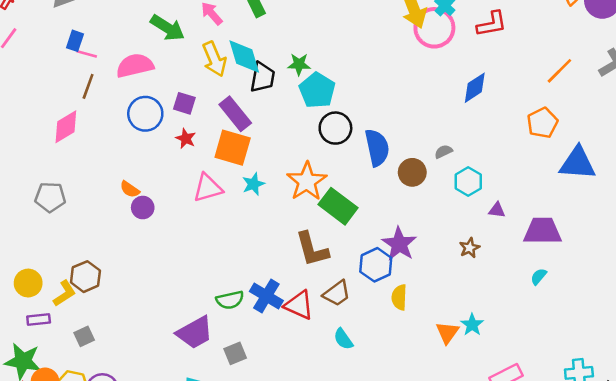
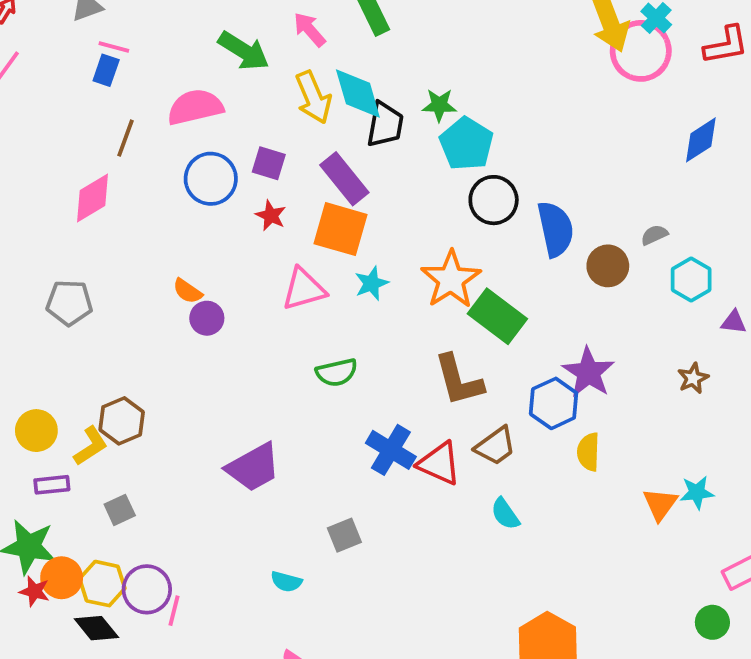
pink line: (87, 54) -> (114, 47), moved
green semicircle: (230, 300) -> (337, 372), moved
cyan star: (472, 325) -> (697, 493), turned 30
purple trapezoid: (195, 333) -> (253, 467), moved

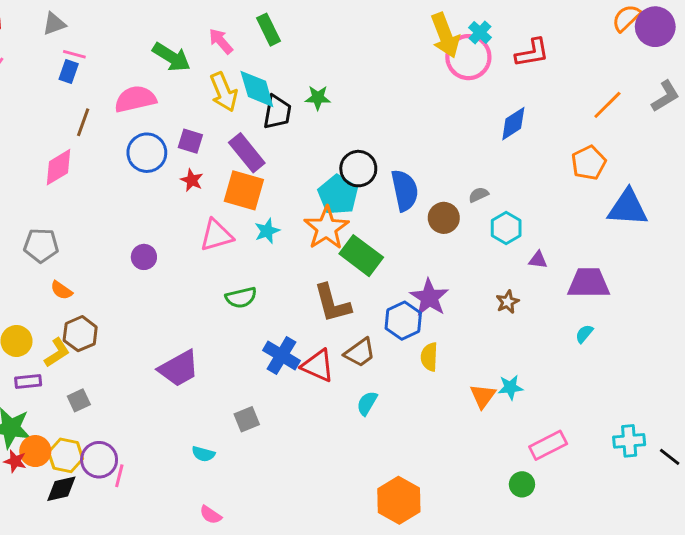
cyan pentagon: (466, 144) -> (338, 195), moved
orange semicircle: (187, 291) -> (61, 290), moved
cyan semicircle: (505, 514) -> (367, 403), turned 65
black diamond: (96, 628) -> (61, 489), turned -64

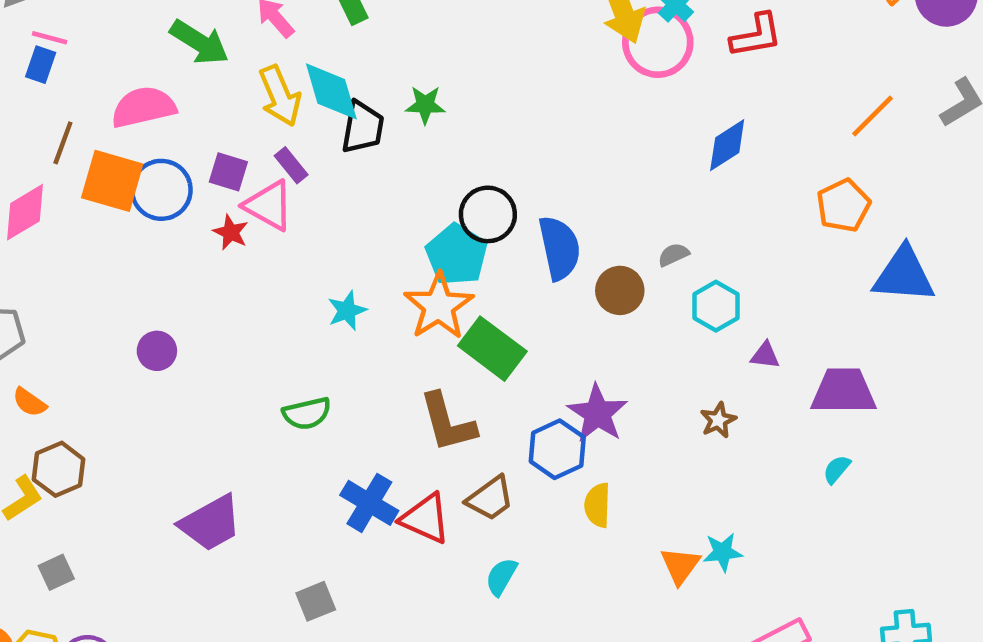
purple rectangle: (247, 153) -> (291, 165), moved, size x0.6
orange square: (244, 190) -> (112, 181), moved
pink triangle: (216, 235) -> (269, 205), moved, turned 45

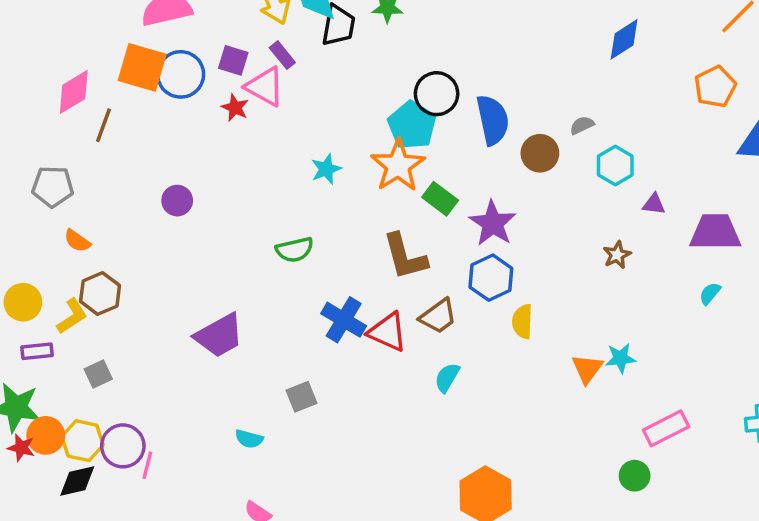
brown line: (63, 143) -> (104, 125), moved
green rectangle: (492, 349) -> (440, 199), size x0.7
purple star: (597, 413) -> (493, 223), moved

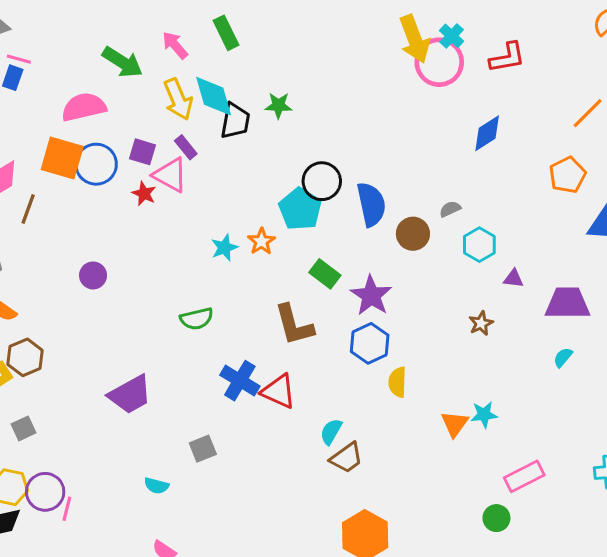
orange star: (398, 166) -> (262, 241), moved, size x0.6
brown trapezoid: (438, 316) -> (347, 458), moved

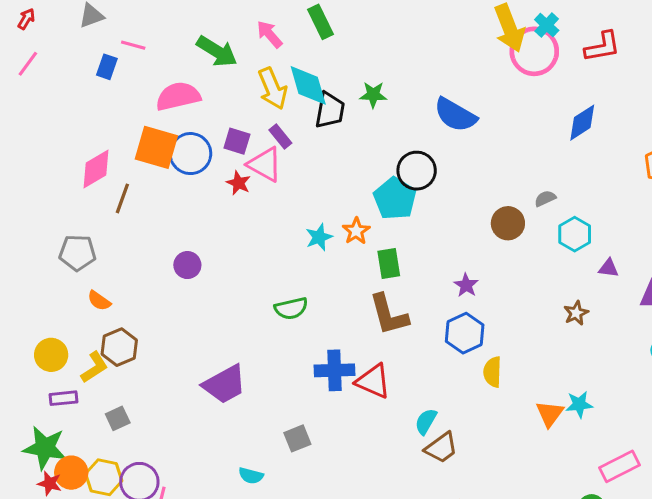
pink line: (19, 59) -> (133, 45), moved
blue semicircle: (371, 204) -> (455, 115), moved, turned 132
green rectangle: (325, 274) -> (389, 263), moved, turned 44
purple star: (371, 296) -> (466, 285), size x0.6
blue cross: (240, 381) -> (335, 370), turned -33

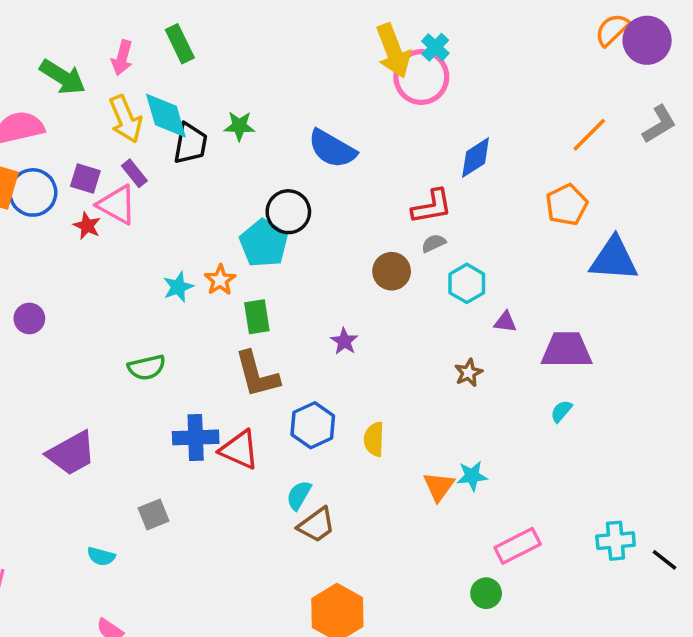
pink arrow: (269, 34) -> (122, 58), turned -124
red L-shape: (602, 47) -> (432, 206), moved
blue hexagon: (465, 333) -> (313, 425), moved

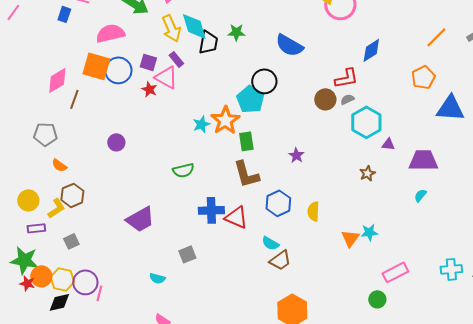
brown circle: (392, 271) -> (325, 99), moved
orange star: (220, 280) -> (225, 120), size x1.6
cyan hexagon: (467, 283) -> (366, 122), size x1.4
cyan semicircle: (299, 495) -> (270, 243), turned -90

